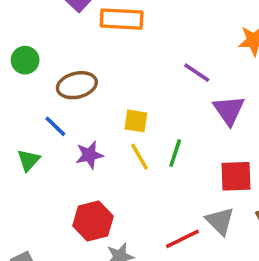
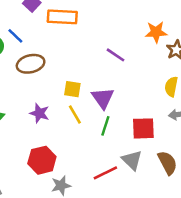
purple triangle: (229, 110) -> (103, 98), moved
blue line: (55, 126) -> (15, 36), moved
green line: (175, 153) -> (105, 126), moved
purple star: (89, 155) -> (39, 113), turned 30

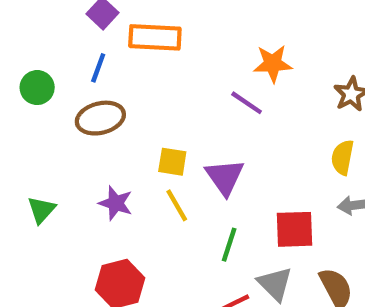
orange star: (156, 32) -> (273, 64), moved
blue line: (15, 36) -> (98, 68), moved, turned 66
green line: (105, 126) -> (229, 245), moved

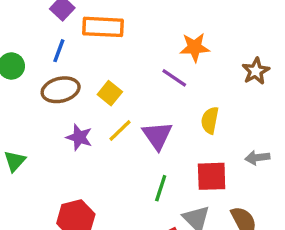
yellow semicircle: (343, 157) -> (210, 120), moved
yellow square: (172, 162) -> (110, 93), moved, turned 30
purple star: (116, 203) -> (79, 137), moved
yellow line: (177, 205) -> (120, 130), moved, turned 76

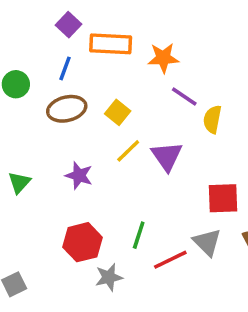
orange star: (195, 47) -> (163, 58), moved
yellow semicircle: (210, 120) -> (212, 119), moved
purple star: (79, 137) -> (79, 175), moved
green line: (161, 188) -> (139, 235), moved

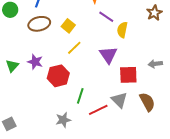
purple triangle: (167, 156) -> (108, 55), moved
purple star: (79, 175) -> (35, 62), moved
red hexagon: (83, 242) -> (58, 76), moved

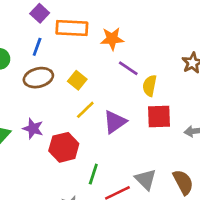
purple triangle: (108, 55) -> (115, 122), moved, turned 30
red square: (128, 75) -> (159, 116), moved

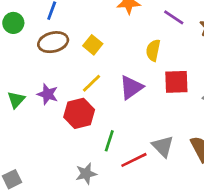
purple line: (128, 68) -> (174, 17), moved
yellow semicircle: (150, 86) -> (153, 50), moved
yellow line: (85, 110) -> (91, 83), moved

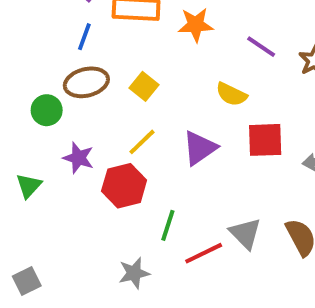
green circle: (13, 23) -> (47, 110), moved
yellow semicircle: (153, 50) -> (231, 94), turned -75
green triangle: (16, 100) -> (29, 186), moved

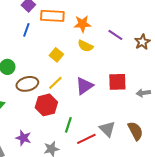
brown ellipse: (86, 82) -> (27, 84), moved
yellow semicircle: (231, 94) -> (85, 46), moved
purple star: (78, 158) -> (23, 138), moved

